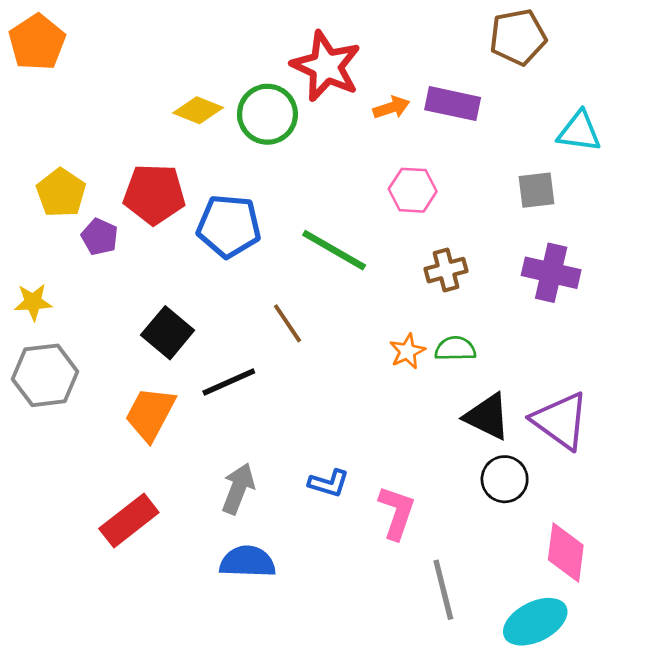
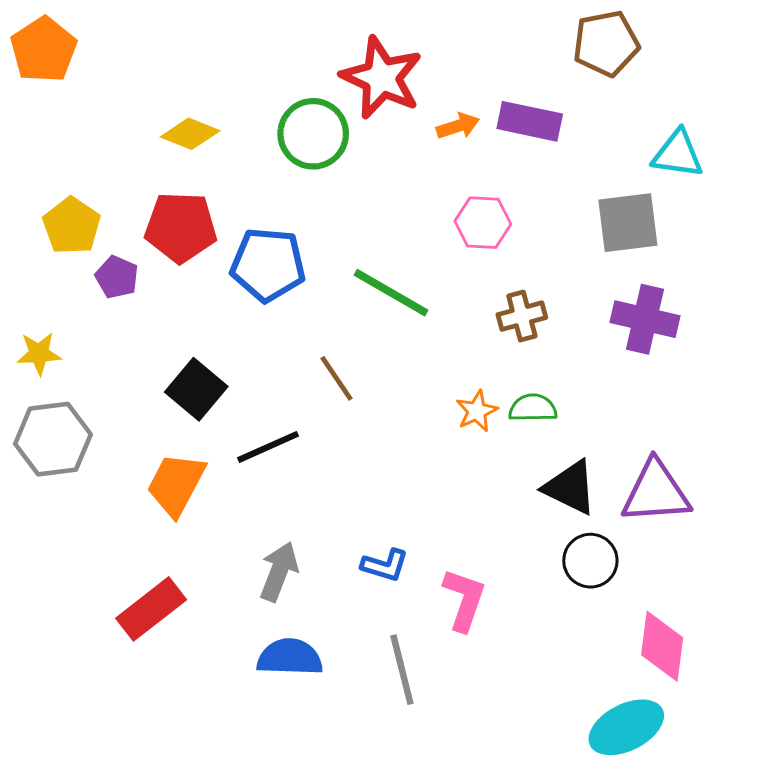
yellow diamond: (198, 110) -> (190, 134), moved
gray square: (537, 190) -> (628, 223), size x1.4
purple triangle: (561, 421) -> (656, 492), turned -40
gray line: (443, 590) -> (402, 670), moved

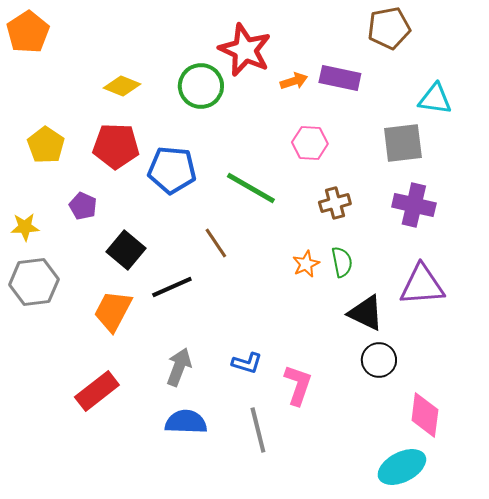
purple pentagon: (117, 277) -> (83, 206), moved
green semicircle: (533, 408) -> (342, 262), turned 80
purple triangle: (656, 492) -> (422, 285), moved

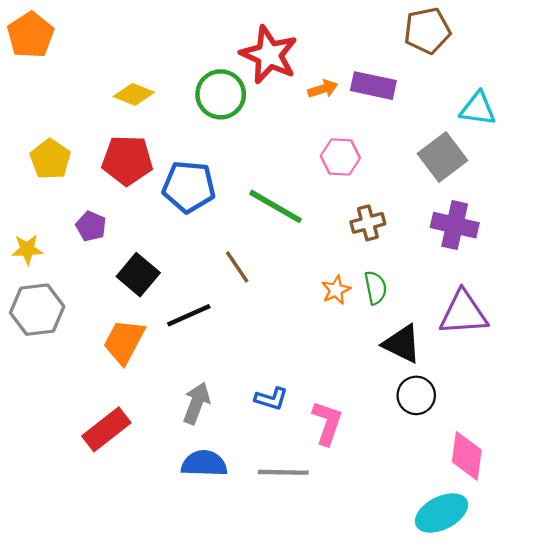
gray square: (403, 143) -> (443, 157), turned -30
gray line: (258, 430) -> (283, 472), turned -75

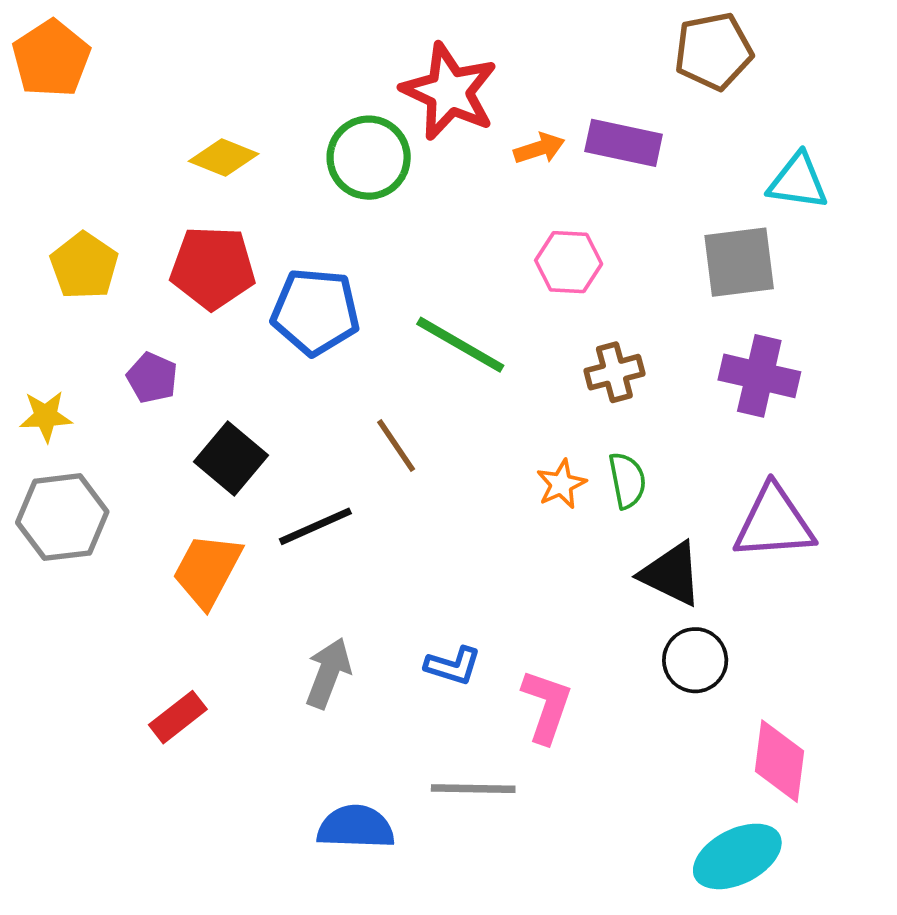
gray square: (443, 157) -> (739, 262), turned 30
red rectangle: (106, 429) -> (178, 717), size x0.7
blue semicircle: (204, 464) -> (356, 827), moved

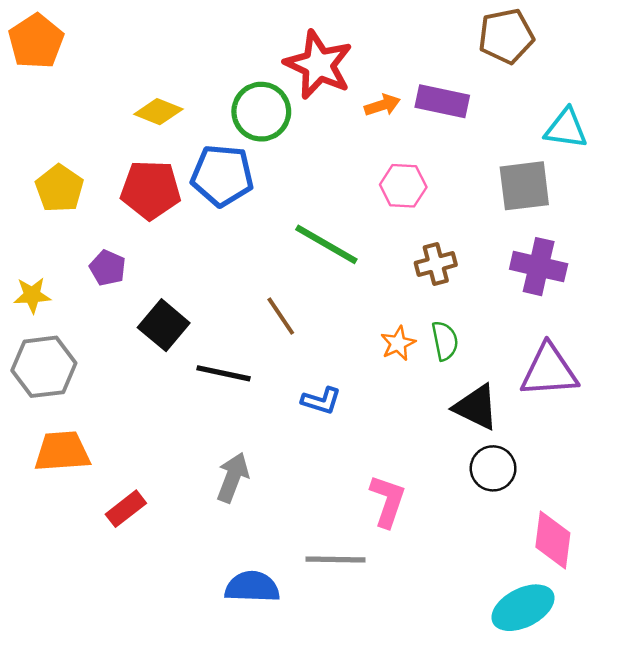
blue pentagon: (315, 312) -> (222, 175), moved
black line: (315, 526) -> (224, 373), turned 36
orange trapezoid: (207, 570) -> (62, 451), moved, turned 58
blue L-shape: (453, 666) -> (321, 401), moved

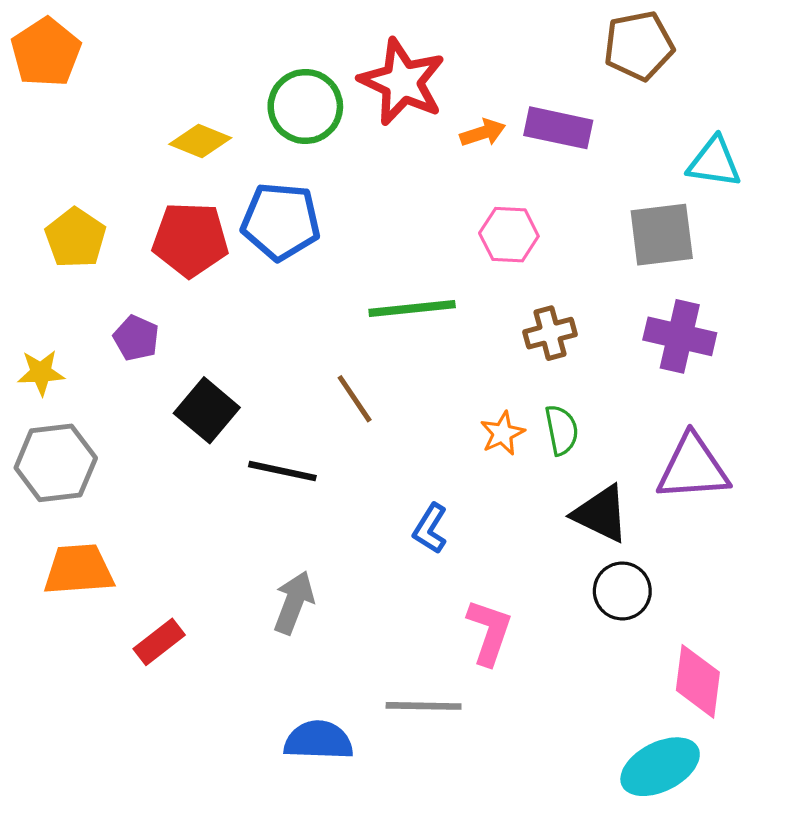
green circle: (261, 112) -> (305, 106), moved
green line: (326, 244) -> (412, 308), turned -36
blue L-shape: (321, 401) -> (430, 529), moved, turned 105

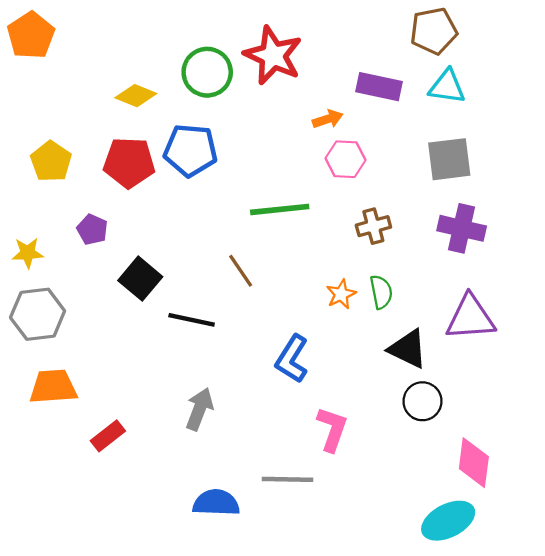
orange arrow: (483, 133) -> (328, 119), moved
cyan triangle: (714, 162) -> (447, 87), moved
blue L-shape: (430, 529) -> (292, 359), size x1.4

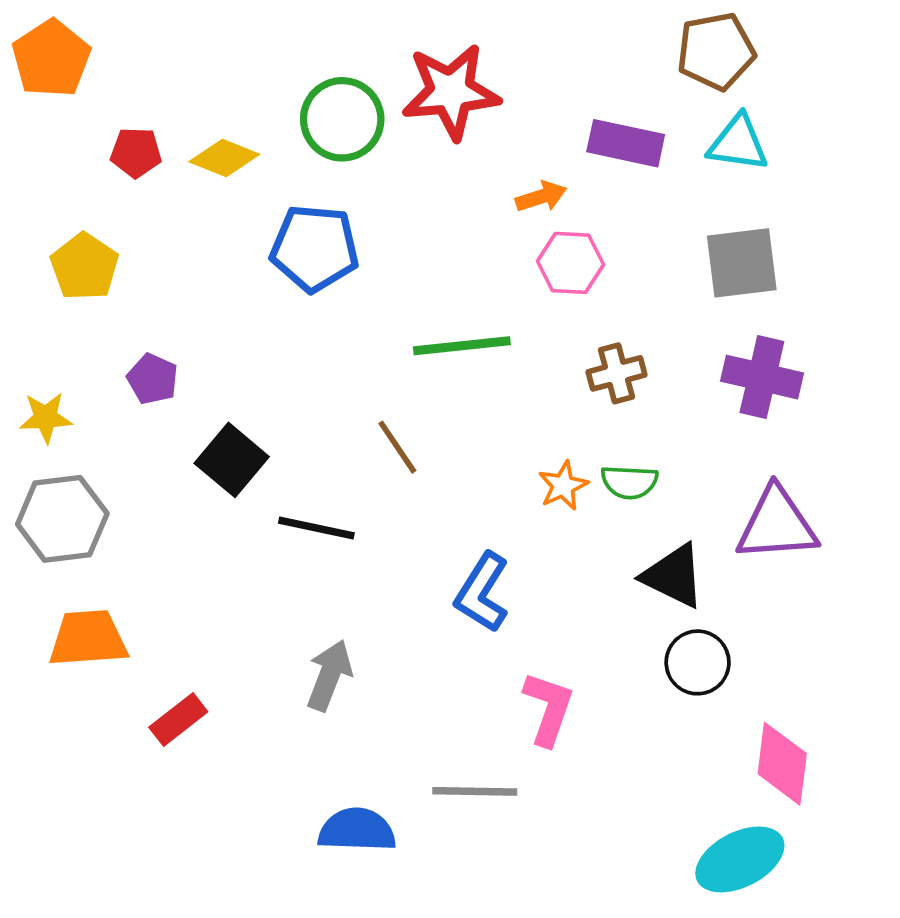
red star: (273, 55) -> (451, 92), turned -30
red pentagon: (129, 163) -> (136, 152), moved, size x0.6
green semicircle: (381, 292) -> (629, 482), turned 104

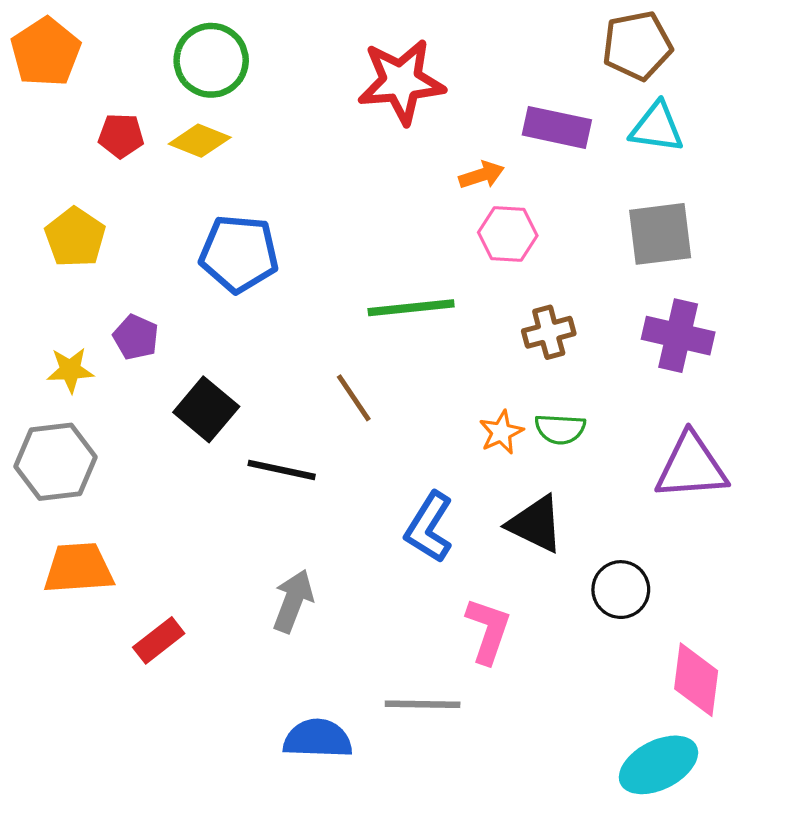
green circle: (342, 119) -> (211, 60), moved
blue pentagon: (315, 248) -> (239, 254), moved
yellow star: (46, 418) -> (70, 370), moved
black triangle: (674, 576) -> (536, 524), moved

